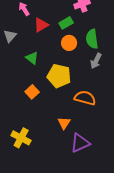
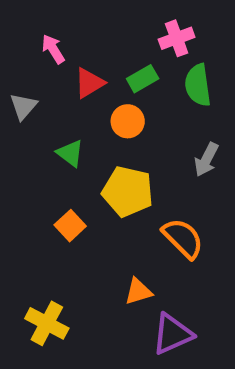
green semicircle: (92, 39) -> (198, 85), moved
orange circle: (69, 43) -> (128, 121), moved
orange semicircle: (85, 98) -> (183, 238), turned 30
orange triangle: (64, 123) -> (138, 291), turned 40

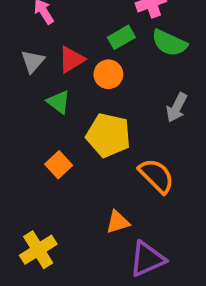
red triangle: (89, 83) -> (71, 59), moved
green semicircle: (198, 85) -> (169, 43), turned -57
gray triangle: (23, 106) -> (33, 61), moved
yellow cross: (47, 323) -> (38, 250), turned 30

